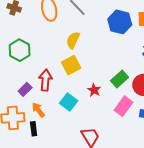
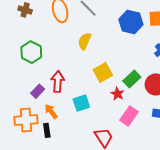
yellow square: (71, 65) -> (103, 72), moved
red star: (94, 90) -> (118, 94), moved
cyan square: (69, 102) -> (81, 103), turned 36
pink rectangle: (124, 106) -> (129, 116), moved

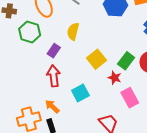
green hexagon: (31, 52) -> (30, 32), moved
purple rectangle: (38, 91) -> (54, 51), moved
pink rectangle: (129, 116) -> (130, 98), turned -54

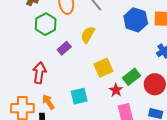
red arrow: (54, 76) -> (39, 73), moved

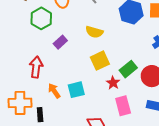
yellow semicircle: (88, 35) -> (94, 32), moved, turned -102
orange arrow: (48, 102) -> (54, 91), moved

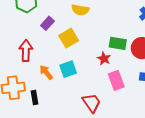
yellow square: (100, 61) -> (69, 38), moved
green rectangle: (128, 69) -> (118, 43), turned 54

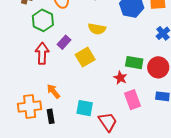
red arrow: (26, 51) -> (42, 53), moved
cyan square: (68, 69) -> (85, 108), moved, turned 30
orange arrow: (46, 72) -> (53, 91), moved

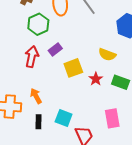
yellow semicircle: (97, 29) -> (107, 55), moved
red star: (120, 78) -> (96, 79), moved
black rectangle: (51, 116) -> (39, 122), moved

